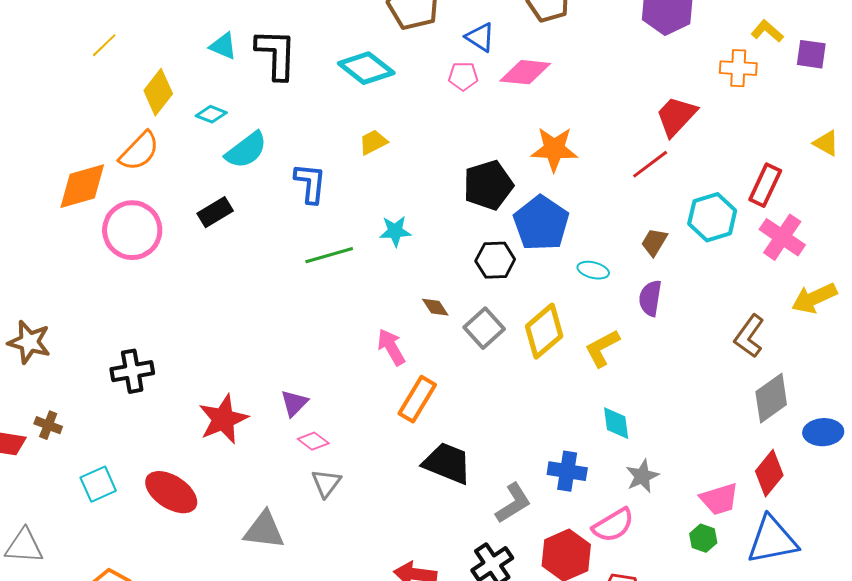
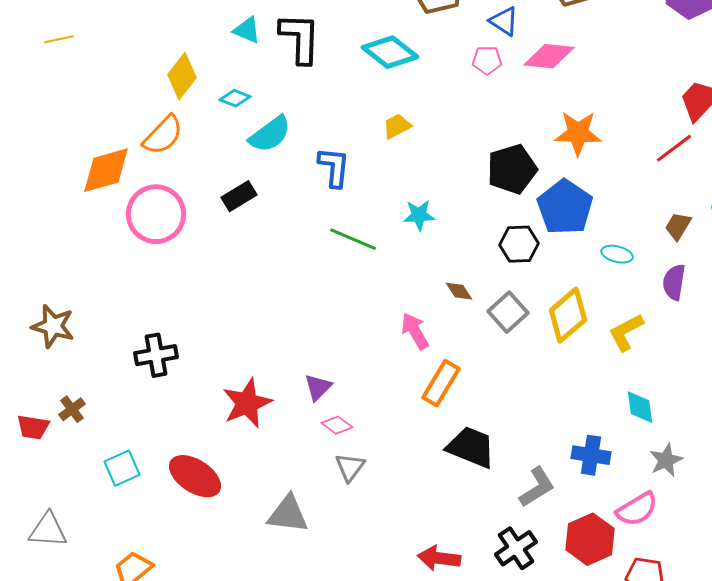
yellow line: (104, 45) -> (59, 39), moved, turned 32
green line: (329, 255) -> (353, 239), turned 39
brown cross: (48, 425) -> (72, 409), turned 32

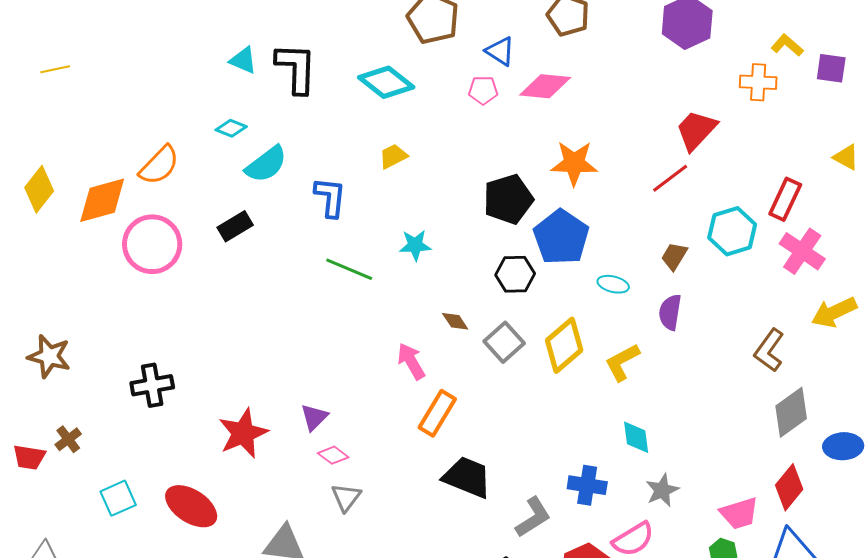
yellow diamond: (182, 76) -> (39, 189), moved

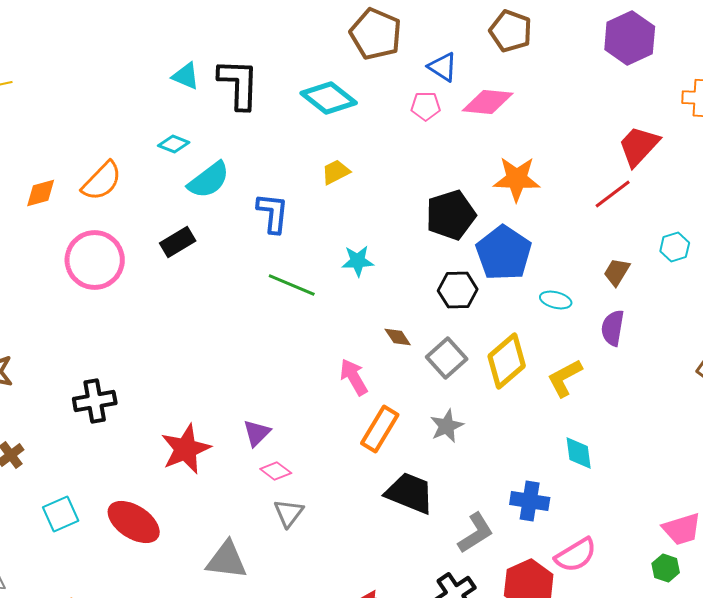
orange diamond: (102, 200) -> (41, 193), moved, size x0.6
cyan hexagon: (732, 231) -> (675, 247), size x0.6
gray star: (662, 490) -> (447, 426), moved

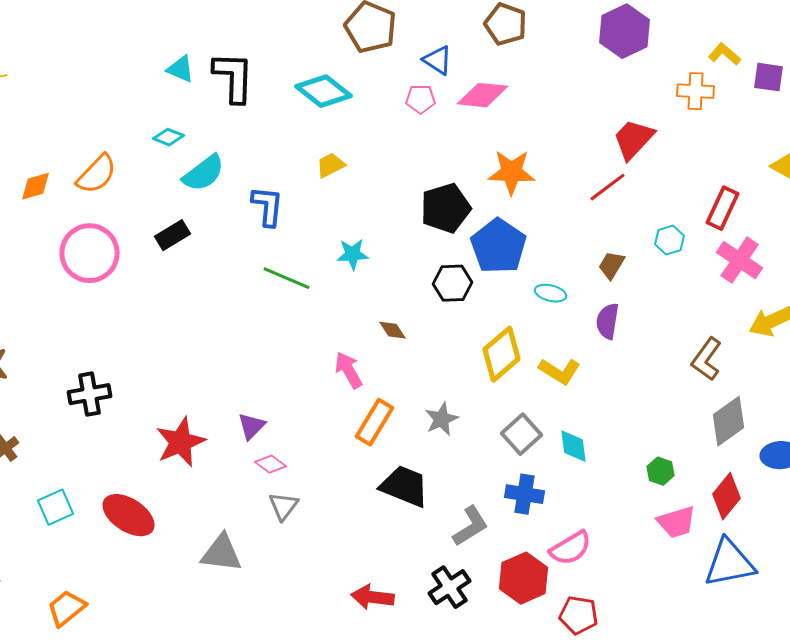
gray square: (447, 358) -> (522, 434), moved
yellow L-shape: (565, 378) -> (560, 371), turned -120
green hexagon: (666, 568) -> (661, 471), moved

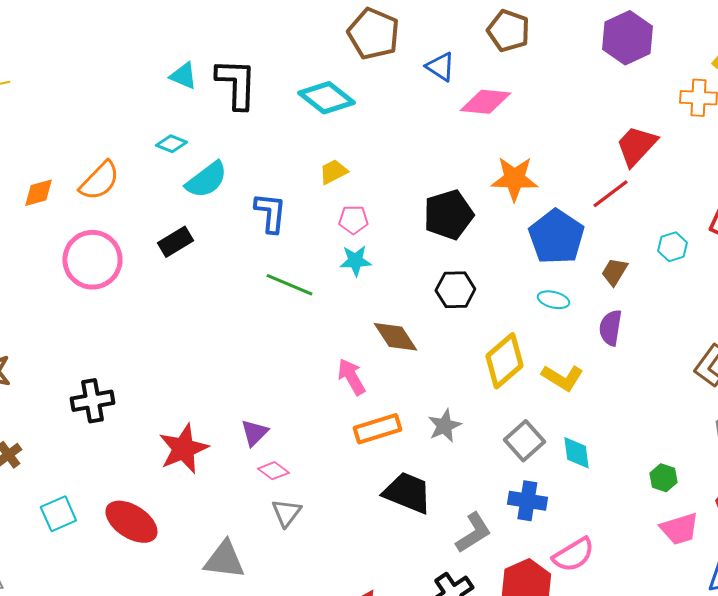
pink pentagon: (421, 99) -> (353, 220), moved
blue pentagon: (499, 246) -> (556, 237), moved
brown diamond: (393, 330) -> (395, 337), size x1.6
orange rectangle: (375, 422) -> (377, 429), turned 42

